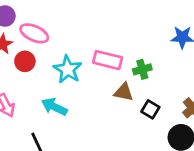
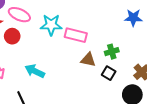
cyan star: (68, 69) -> (51, 25), moved, turned -30
green cross: (142, 69) -> (112, 52), moved

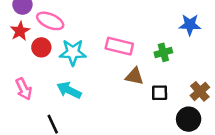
cyan star: (51, 25) -> (73, 52), moved
green cross: (112, 52) -> (163, 52), moved
black square: (109, 73) -> (160, 93), turned -32

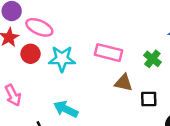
green cross: (163, 52) -> (152, 59), turned -36
cyan arrow: (69, 90) -> (66, 109), moved

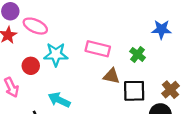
red circle: (31, 54) -> (31, 66), moved
black square: (149, 99) -> (134, 91), size x1.5

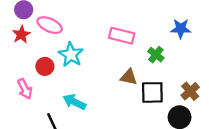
pink rectangle: (98, 49) -> (122, 36), moved
cyan star: (56, 54) -> (71, 55), turned 30

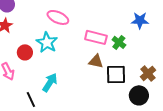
pink ellipse: (50, 25) -> (58, 17), moved
pink rectangle: (122, 36) -> (96, 37), moved
cyan arrow: (74, 102) -> (50, 82), turned 96

